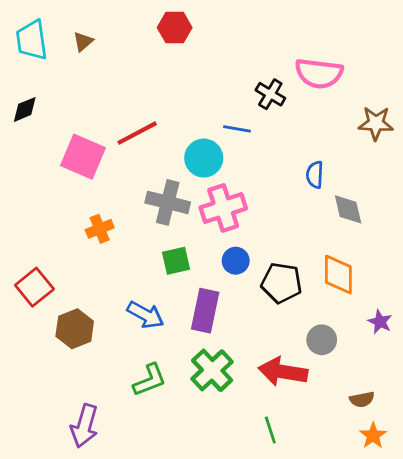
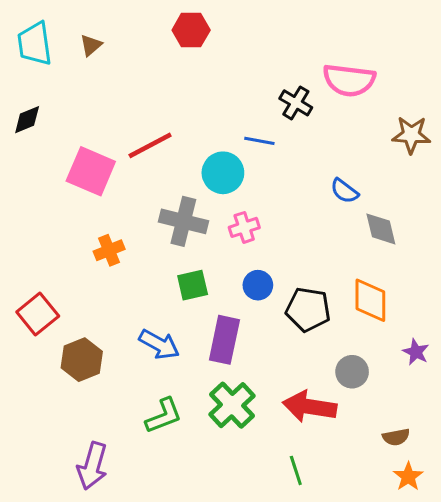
blue semicircle: (315, 175) -> (344, 191), turned -56
pink cross: (223, 208) -> (244, 227), size x0.6

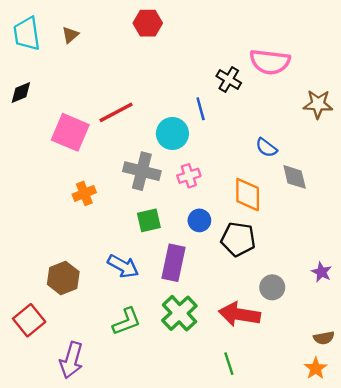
blue line: (259, 141) -> (201, 109), turned 65
orange diamond: (370, 300) -> (248, 195), moved
red square: (38, 314) -> (29, 320), moved
brown semicircle: (396, 437) -> (324, 338), moved

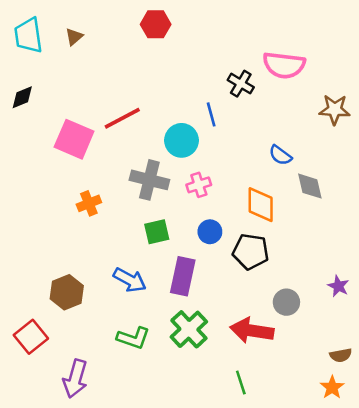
green L-shape: (127, 321) -> (133, 338), turned 40

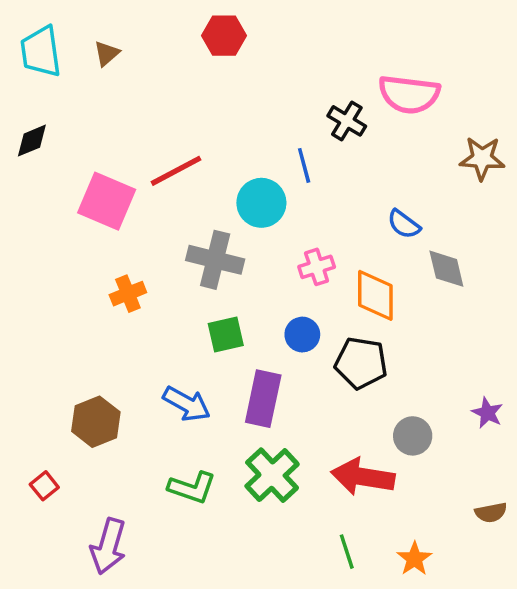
pink cross: (199, 185) -> (317, 267), moved
red square: (31, 337) -> (44, 486), size x0.6
orange star: (332, 387) -> (414, 559), moved

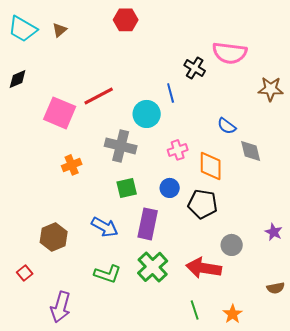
cyan trapezoid: (41, 52) -> (23, 29), turned -52

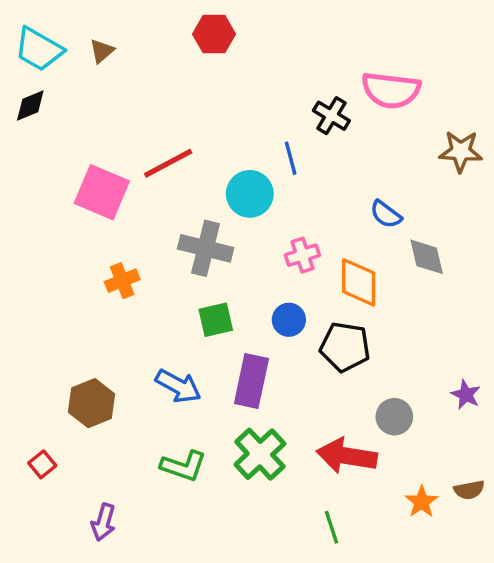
black diamond: (18, 79) -> (30, 105), moved
purple arrow: (61, 307) -> (103, 522), size x0.7
orange star: (233, 314) -> (422, 502), moved

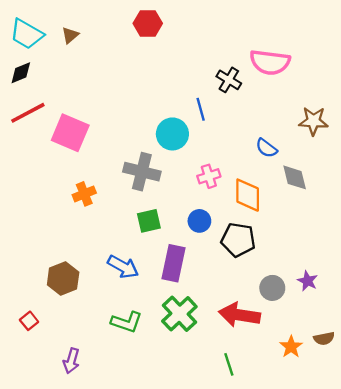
brown star: (461, 151) -> (313, 121), moved
red line: (168, 163) -> (28, 113), moved
purple star: (466, 395) -> (308, 281), moved

